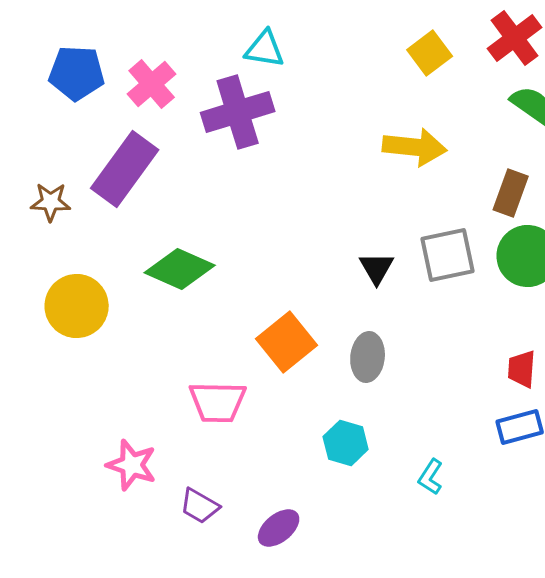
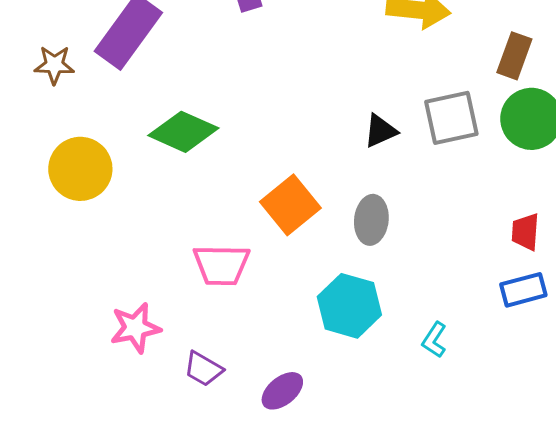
black triangle: (377, 268) -> (380, 131), turned 36
cyan hexagon: (346, 443) -> (349, 306), size x1.4
pink star: (132, 465) -> (135, 328), turned -30

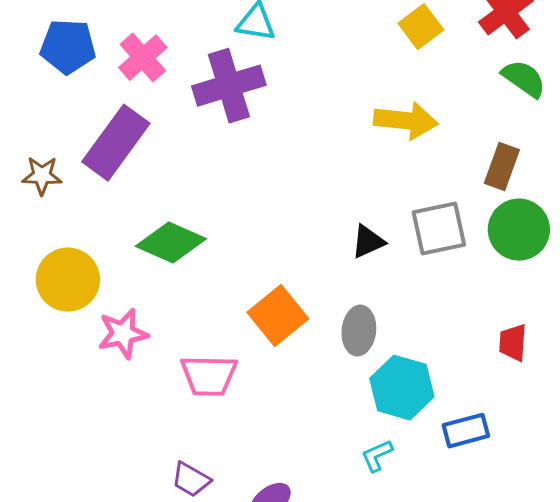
blue rectangle: (523, 290) -> (466, 431), moved
cyan hexagon: (349, 306) -> (402, 388), moved
pink star: (135, 328) -> (123, 334), moved
cyan L-shape: (434, 340) -> (377, 456), moved, turned 33

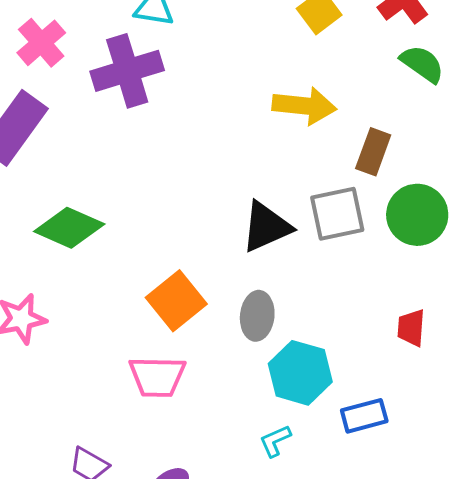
brown rectangle: (502, 167) -> (373, 152), moved
black triangle: (368, 242) -> (266, 227), size x1.5
pink trapezoid: (209, 376) -> (157, 377), moved

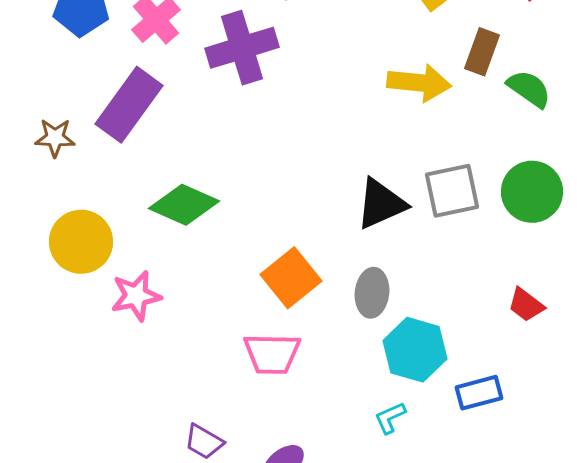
green semicircle: (422, 64) -> (529, 89), moved
brown rectangle: (373, 152) -> (482, 52), moved
red trapezoid: (411, 328) -> (526, 305), turned -57

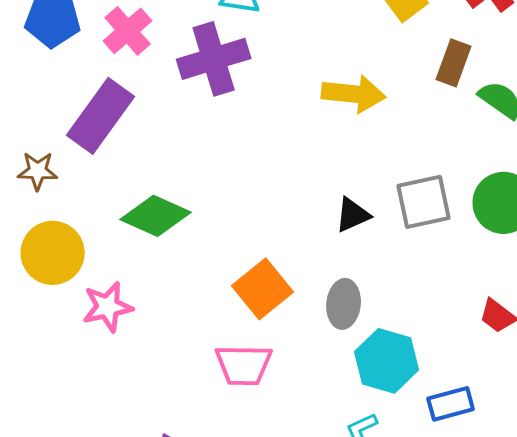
yellow arrow: (419, 83) -> (354, 94), moved
brown star: (55, 138) -> (38, 171), moved
black triangle: (381, 204) -> (353, 215), size x0.7

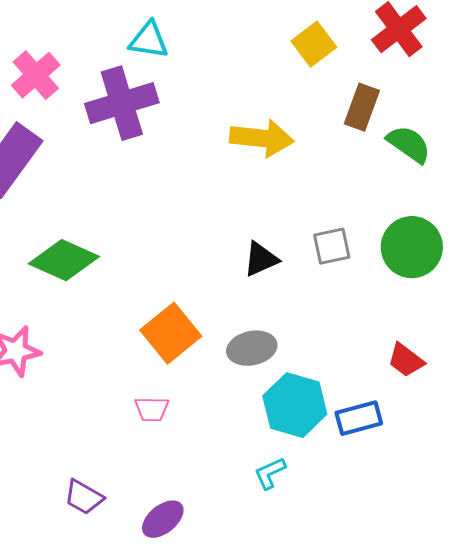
gray square: (424, 202) -> (332, 246), size x0.7
gray ellipse: (344, 304) -> (252, 348), turned 72
pink trapezoid: (244, 365) -> (152, 409), size x0.6
blue rectangle: (451, 404) -> (359, 418), moved

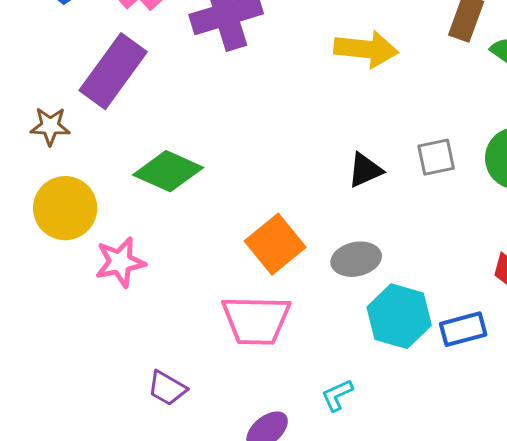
pink trapezoid: (152, 409) -> (256, 320), size x2.0
cyan L-shape: (270, 473) -> (337, 395), moved
purple trapezoid: (84, 497) -> (167, 388), moved

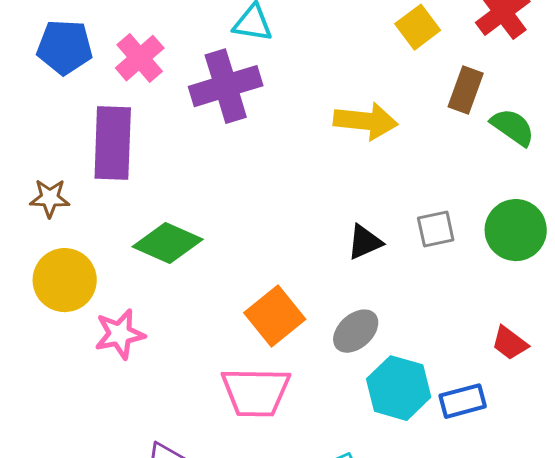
purple rectangle: (113, 71) -> (113, 143), turned -34
gray ellipse: (356, 259) -> (356, 331), turned -30

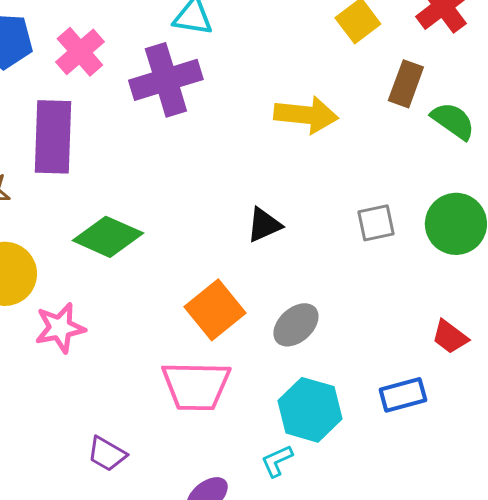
black triangle: (365, 242) -> (264, 225), moved
cyan hexagon: (399, 388) -> (310, 410), moved

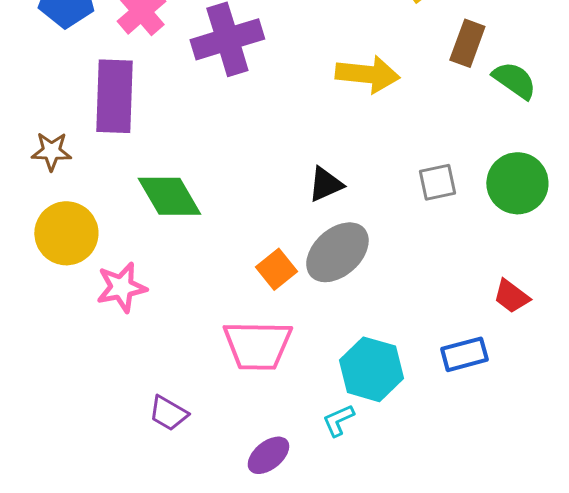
green diamond: (108, 237) -> (169, 196), turned 36
orange square: (215, 310) -> (276, 269), size x0.7
gray ellipse: (296, 325) -> (337, 252), moved, size x1.4

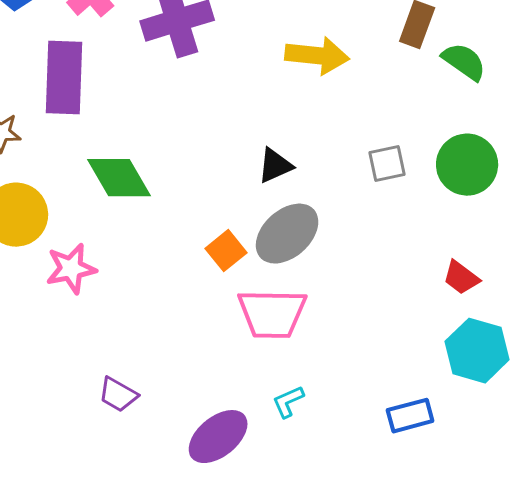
pink trapezoid: (257, 345) -> (272, 314), moved
blue rectangle: (464, 354) -> (410, 416), moved
cyan hexagon: (371, 369) -> (477, 351), moved
purple ellipse: (268, 455) -> (218, 437), size x1.4

